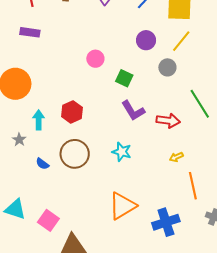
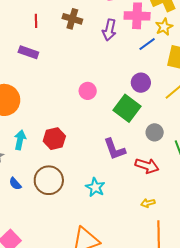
gray circle: (167, 67) -> (155, 132), moved
green square: (124, 78) -> (127, 108), moved, size x1.5

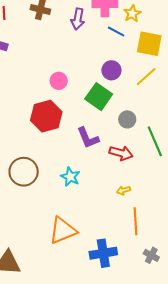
blue line: (147, 44) -> (116, 32), turned 66
red hexagon: (54, 139) -> (46, 116), moved, size x1.4

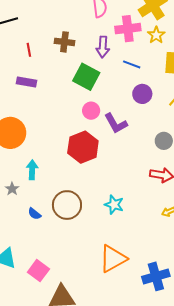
blue line: (116, 32) -> (132, 64), moved
green square: (99, 97) -> (86, 77), moved
purple L-shape: (88, 138) -> (116, 123), moved

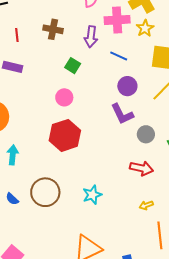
green square: (86, 77) -> (73, 66), size x0.6
pink circle: (91, 111) -> (64, 97), moved
purple L-shape: (116, 123) -> (122, 114), moved
cyan star: (114, 205) -> (92, 195), turned 30

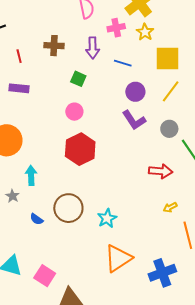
pink cross: (117, 20) -> (116, 28), size x0.7
gray circle: (146, 134) -> (169, 129), moved
cyan star: (92, 195) -> (107, 218), moved

